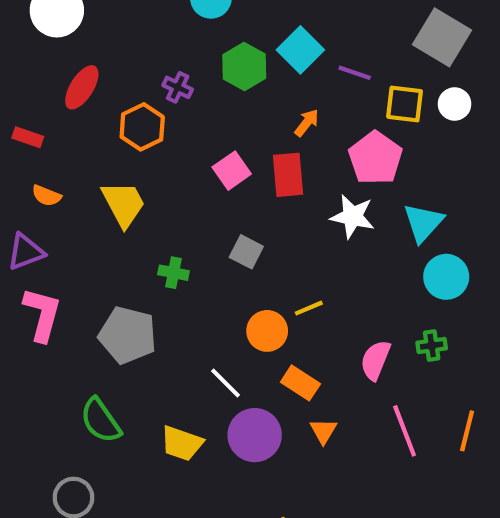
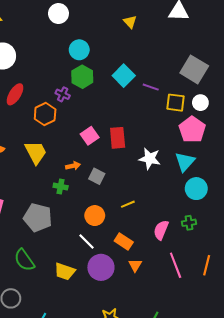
green hexagon: (244, 67) -> (82, 77), moved
orange arrow: (307, 123) -> (73, 166), moved, turned 40
pink pentagon: (375, 158) -> (192, 130), moved
orange circle: (267, 331) -> (95, 216), moved

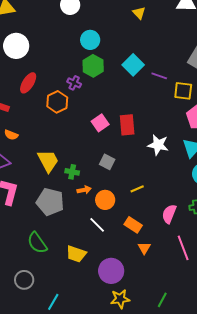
yellow trapezoid: (36, 152) -> (48, 161), moved
orange arrow: (73, 166) -> (84, 190), moved
purple circle: (101, 267) -> (111, 271), moved

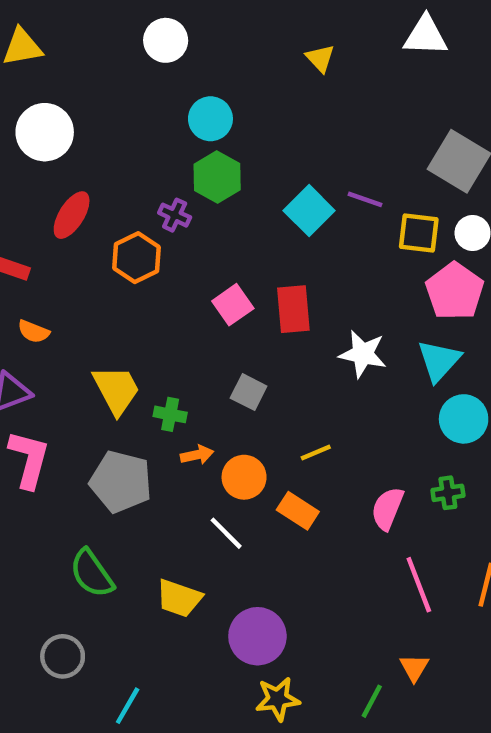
cyan square: (133, 65) -> (309, 211), moved
orange rectangle: (133, 225) -> (298, 511), moved
orange triangle: (144, 248) -> (414, 668), moved

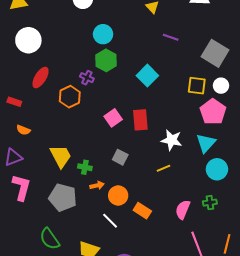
purple line: (365, 199) -> (171, 37), moved
yellow line: (316, 453) -> (164, 168), moved

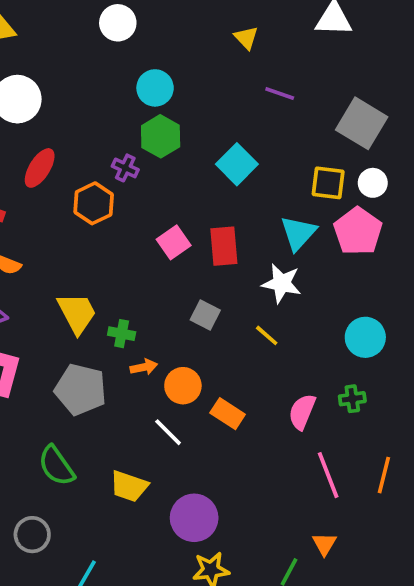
cyan triangle: (206, 143) -> (298, 233), moved
gray square: (120, 157) -> (205, 315), moved
yellow line: (164, 168) -> (267, 335), turned 64

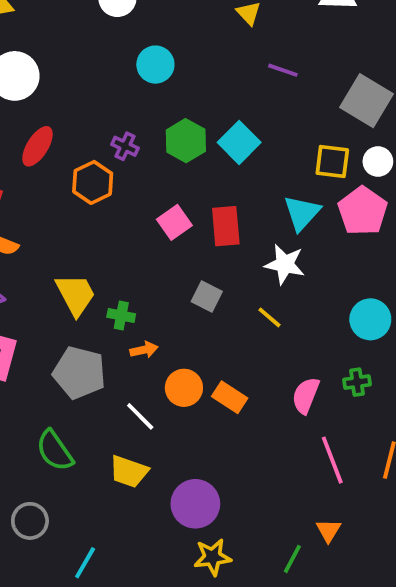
green hexagon: (161, 136) -> (186, 141), moved
orange circle: (183, 386) -> (184, 388), moved
white line: (168, 432) -> (140, 416), moved

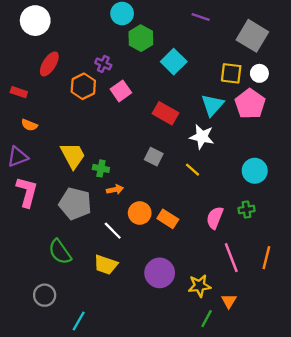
green hexagon: (186, 141) -> (141, 38), moved
pink square: (174, 222) -> (121, 91), moved
red rectangle: (226, 226) -> (165, 113), turned -55
purple circle: (195, 504) -> (160, 273), moved
yellow star: (212, 557) -> (200, 286), moved

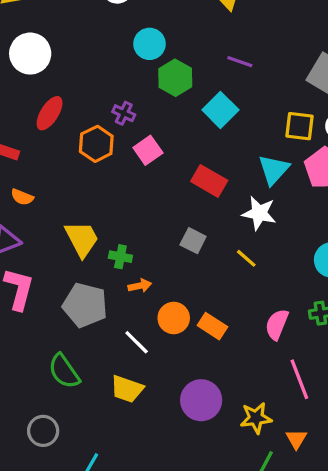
purple line: (201, 17) -> (240, 62), moved

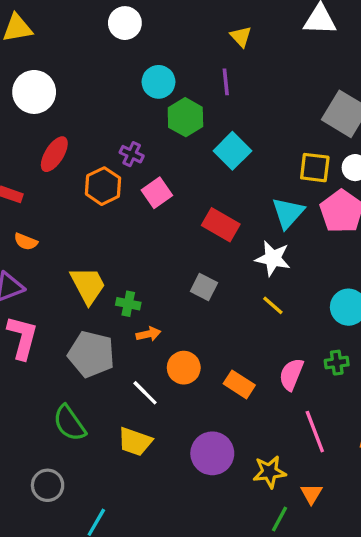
purple line: (240, 62) -> (226, 82), moved, turned 65
yellow line: (246, 258) -> (273, 305), moved
orange rectangle: (212, 326) -> (239, 384), moved

